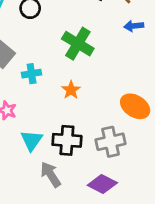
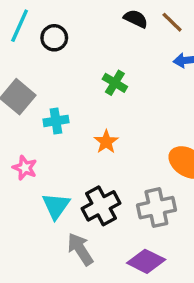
green cross: (78, 44) -> (115, 83), size x0.6
black cross: (67, 140) -> (101, 206), turned -32

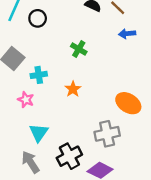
pink star: (25, 168) -> (26, 100), moved
black cross: (101, 206) -> (69, 156), moved
gray arrow: (80, 249) -> (31, 162), moved

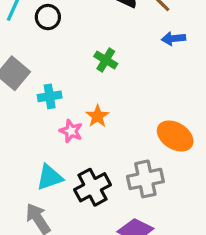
pink star: (26, 100) -> (71, 131), moved
cyan triangle: (39, 133) -> (50, 177), turned 36
black cross: (69, 156) -> (93, 187), moved

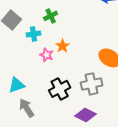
green cross: (106, 60) -> (51, 16), moved, turned 32
cyan triangle: (50, 177) -> (17, 85), moved

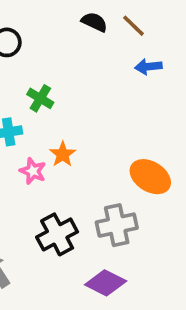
green cross: (51, 16) -> (40, 98), turned -32

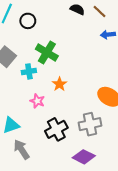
green cross: (40, 98) -> (47, 53), size x1.5
pink star: (33, 171) -> (37, 101), moved

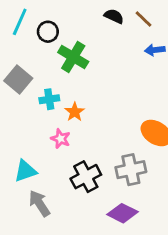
green cross: (47, 53) -> (73, 57), moved
orange star: (59, 84) -> (75, 112), moved

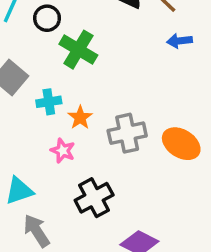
gray cross: (131, 170) -> (127, 133), moved

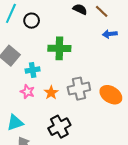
green cross: (78, 50) -> (59, 48), moved, turned -30
orange star: (80, 118) -> (51, 93), moved
pink star: (63, 151) -> (27, 92), moved

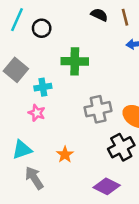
brown line: (102, 11) -> (125, 17), turned 32
orange star: (51, 93) -> (65, 155), moved
black cross: (59, 127) -> (121, 147), moved

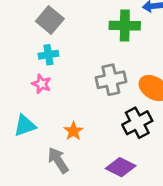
green cross: (75, 61) -> (125, 26), moved
gray square: (16, 70) -> (50, 20), moved
gray arrow: (34, 178) -> (58, 160), moved

